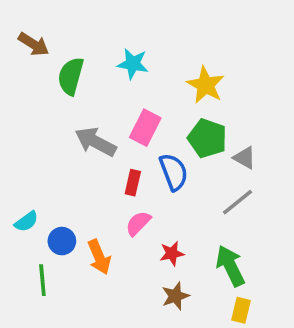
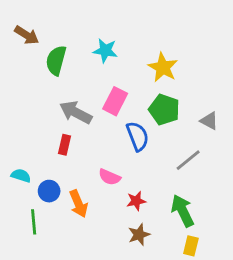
gray triangle: (245, 158) -> (209, 121), moved
red rectangle: (133, 183) -> (65, 145), moved
cyan semicircle: (26, 222) -> (21, 176), turned -126
pink semicircle: (138, 223) -> (109, 177), turned -110

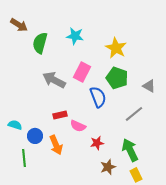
red rectangle: (65, 145) -> (60, 115), moved, turned 64
brown star: (139, 235) -> (108, 167), moved
yellow rectangle: (191, 246) -> (136, 175), turned -40

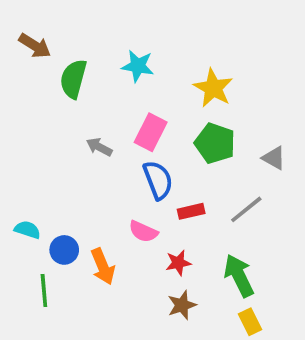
gray arrow: (54, 80) -> (99, 147), size x0.6
blue semicircle: (98, 97) -> (158, 180), moved
red rectangle: (60, 115) -> (191, 211), moved
brown star: (108, 167) -> (182, 305), moved

